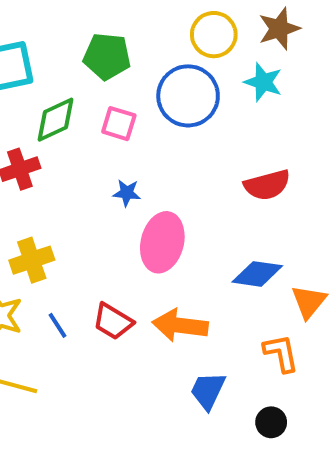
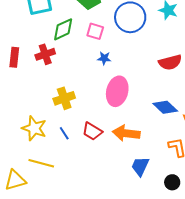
blue star: (127, 193) -> (104, 58), moved
yellow cross: (32, 260) -> (64, 98), moved
blue diamond: (257, 274) -> (165, 107), turned 35

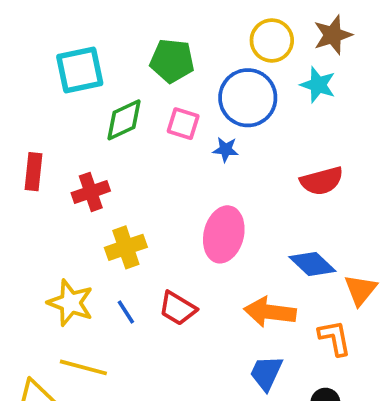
red cross: (45, 54) -> (91, 192), moved
blue star: (104, 58) -> (226, 149), moved
orange arrow: (126, 133) -> (270, 312), moved

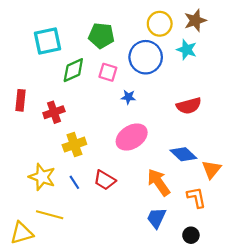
blue star: (226, 149) -> (128, 97), moved
pink ellipse: (224, 234) -> (132, 137), turned 44
orange arrow: (270, 312) -> (159, 182), turned 48

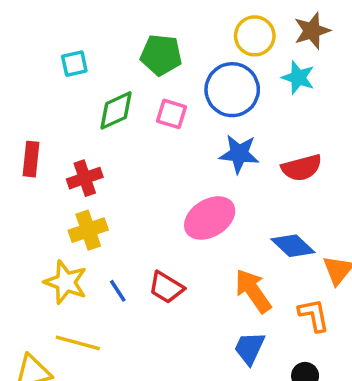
cyan square: (47, 41) -> (74, 64), size x0.6
blue star: (128, 97) -> (239, 154), moved, size x1.6
yellow cross: (74, 145) -> (88, 230), moved

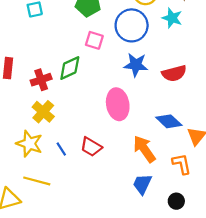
green diamond: (116, 110) -> (70, 68), moved
pink ellipse: (210, 218) -> (118, 104), turned -68
yellow cross: (88, 230) -> (43, 112), turned -30

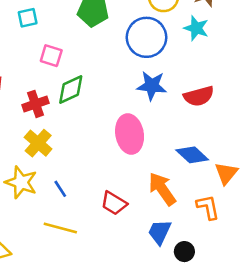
pink square: (94, 40) -> (51, 56), moved
red trapezoid: (91, 147) -> (114, 203), moved
yellow line: (37, 181) -> (60, 228), moved
black circle: (176, 201) -> (184, 252), moved

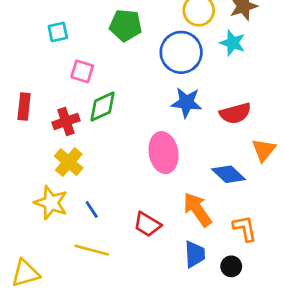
orange triangle: (226, 173) -> (264, 150), moved
blue trapezoid: (160, 232) -> (195, 254), turned 152
black circle: (184, 252) -> (231, 266), moved

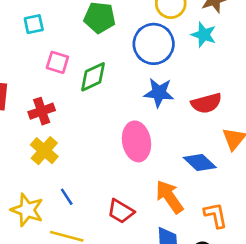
green diamond: (103, 107) -> (93, 77), moved
yellow star: (51, 203) -> (27, 210), moved

